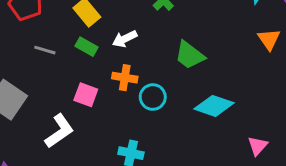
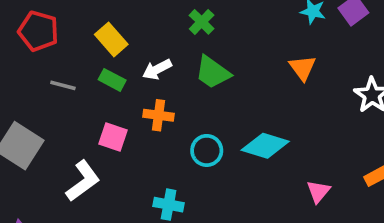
orange triangle: (269, 39) -> (303, 68), moved
green trapezoid: (190, 55) -> (213, 72), moved
cyan circle: (153, 97) -> (207, 150), moved

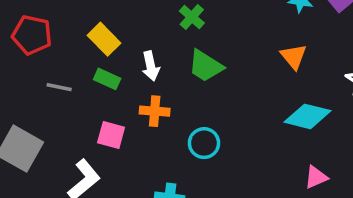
white arrow: (157, 69) -> (151, 66), turned -72
cyan diamond: (265, 146) -> (307, 116), moved
pink triangle: (318, 191) -> (316, 177), turned 30

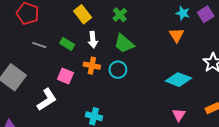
yellow rectangle: (104, 39) -> (83, 14), moved
orange triangle: (294, 57) -> (177, 35), moved
cyan circle: (204, 143) -> (118, 70), moved
pink triangle: (316, 177) -> (179, 115), turned -40

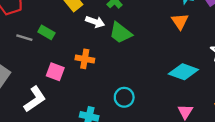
white arrow: (93, 40) -> (95, 22), moved, turned -63
green rectangle: (67, 44) -> (46, 32), moved
cyan circle: (118, 70) -> (124, 97), moved

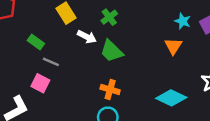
gray line: (24, 38) -> (51, 62), moved
orange cross: (85, 59) -> (110, 90), moved

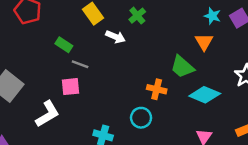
green trapezoid: (112, 51) -> (182, 67), moved
pink square: (40, 83) -> (71, 87), turned -30
orange cross: (110, 90) -> (157, 89), moved

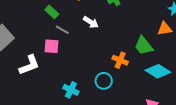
white arrow: (115, 37) -> (91, 22), moved
orange triangle: (204, 42) -> (165, 29), turned 42

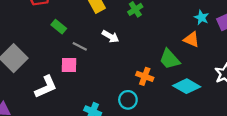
green rectangle: (52, 12) -> (59, 27), moved
orange triangle: (165, 29) -> (191, 39), turned 35

